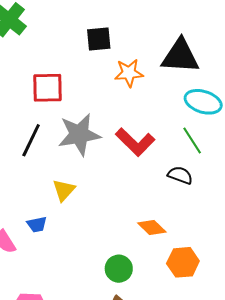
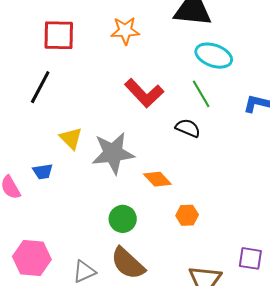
orange star: (129, 73) -> (125, 31), moved
gray star: (79, 135) -> (113, 153), moved
yellow triangle: (64, 190) -> (71, 138), turned -30
orange hexagon: (183, 262) -> (187, 215), size x0.7

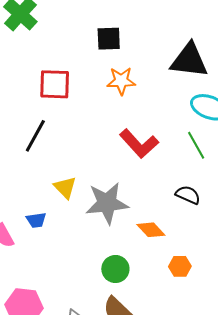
black semicircle: (188, 128) -> (188, 195), moved

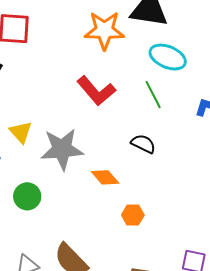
orange star: (121, 81) -> (104, 30), moved, size x1.4
green circle: (115, 269) -> (27, 196), moved

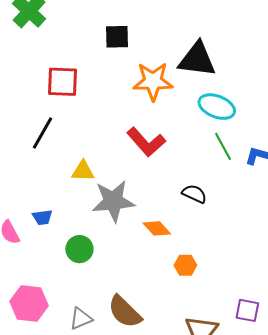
green line: (153, 95) -> (223, 146), moved
yellow triangle: (21, 132) -> (83, 171), moved, turned -45

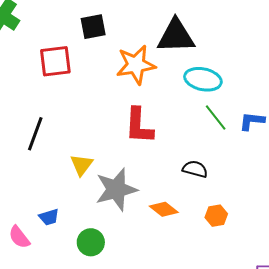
red square: (62, 82) -> (55, 61), moved
red L-shape: (146, 142) -> (139, 126), turned 54
yellow triangle: (83, 171) -> (81, 165), turned -45
orange hexagon: (185, 265) -> (216, 216), moved

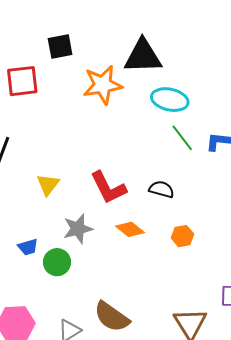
red L-shape: (139, 126) -> (108, 188), moved, turned -30
gray star: (116, 189) -> (78, 229), moved, size x0.7
blue trapezoid: (49, 217) -> (28, 247), moved

